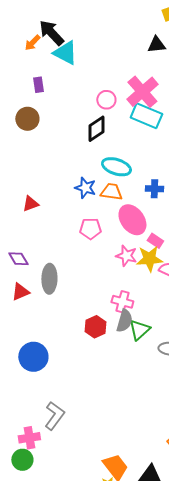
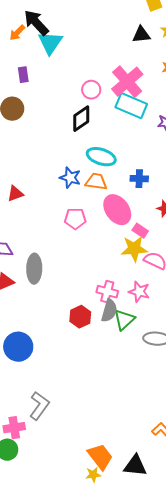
cyan triangle: (65, 53) -> (50, 43), turned 36
pink star: (126, 256) -> (139, 292), moved

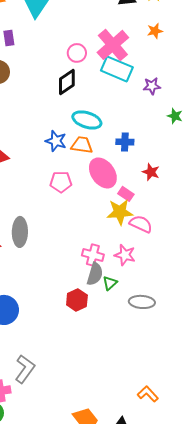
red hexagon: (80, 317) -> (77, 300), moved
green triangle: (124, 320) -> (110, 283), size x0.7

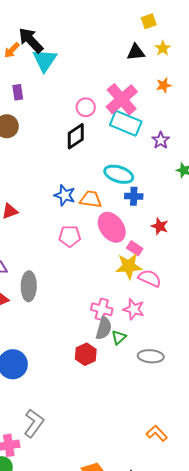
purple star: (152, 86) -> (161, 140), turned -30
cyan ellipse: (87, 120) -> (119, 174), moved
orange L-shape: (148, 394) -> (157, 433), moved

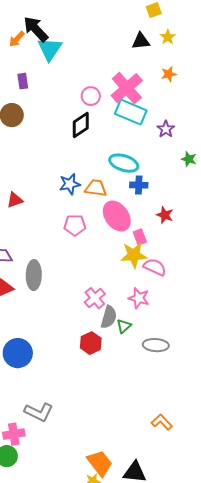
blue star: (65, 195) -> (70, 184), turned -30
pink rectangle: (135, 248) -> (140, 237), turned 35
pink cross: (102, 309) -> (95, 298), moved, turned 35
gray L-shape: (34, 423) -> (39, 412), turned 80

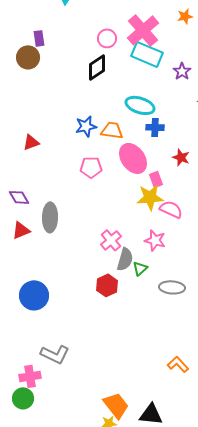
purple rectangle: (23, 81) -> (39, 38), moved

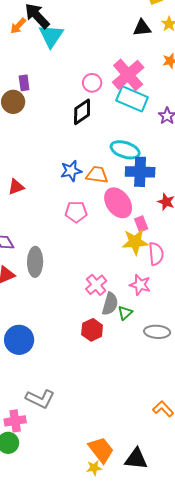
blue cross: (155, 127) -> (140, 172), size x1.6
pink semicircle: (171, 209) -> (156, 254), turned 60

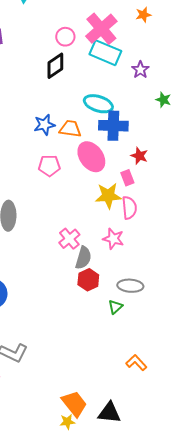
pink rectangle: (141, 224) -> (127, 178), moved
green triangle: (125, 313) -> (115, 307), moved
red hexagon: (92, 330) -> (88, 280), moved

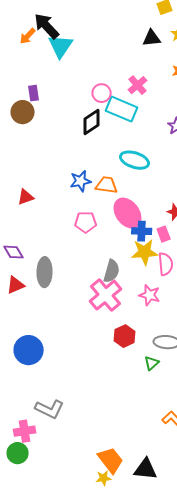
pink cross: (101, 29) -> (138, 85), size x0.6
cyan rectangle: (105, 53) -> (122, 109), moved
blue cross: (113, 126) -> (142, 231), moved, size x0.7
pink cross: (69, 239) -> (106, 295), size x1.5
gray semicircle: (83, 258) -> (112, 271), moved

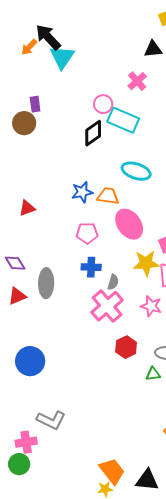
pink cross: (138, 85) -> (137, 81), moved
blue cross: (142, 231) -> (91, 267), moved
gray semicircle: (112, 271) -> (113, 282), size x0.7
green triangle: (152, 363) -> (153, 374), turned 35

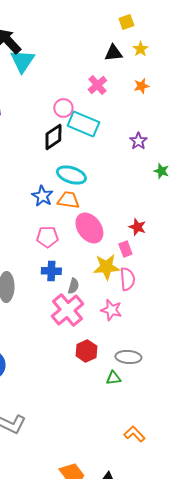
cyan ellipse: (136, 171) -> (71, 175), moved
blue star: (82, 192) -> (42, 196), turned -30

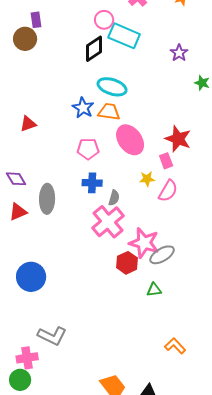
red star: (137, 227) -> (178, 139), size x1.5
yellow star: (106, 267) -> (147, 179), size x0.6
pink semicircle: (127, 279) -> (168, 191), turned 35
pink star: (111, 310) -> (144, 243), moved, size x1.4
gray ellipse: (128, 357) -> (162, 255), moved, turned -35

